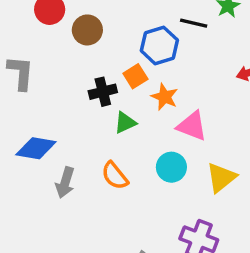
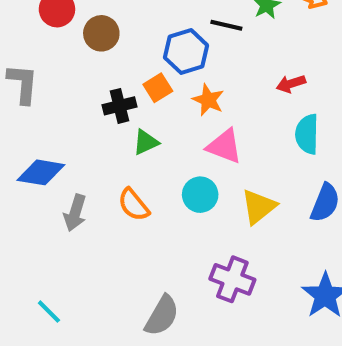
orange star: (165, 97) -> (208, 100), moved

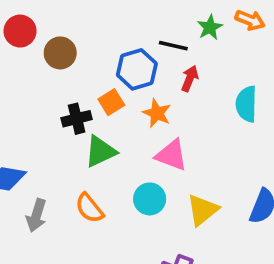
red arrow: (291, 84) -> (190, 78), moved, turned 130
cyan semicircle: (307, 134) -> (246, 104), moved
green triangle: (146, 142) -> (100, 151), size x1.4

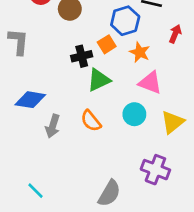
red arrow: (190, 78) -> (175, 34), moved

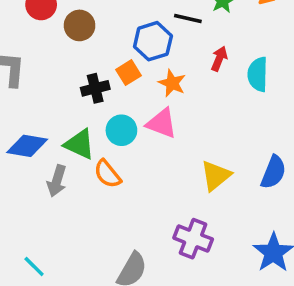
green triangle: (99, 80) -> (80, 144), moved, turned 50
pink triangle: (150, 83) -> (162, 123), moved
cyan circle: (134, 114) -> (121, 130), moved

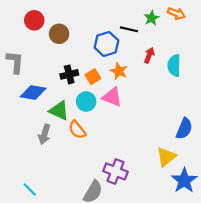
orange square: (128, 73) -> (93, 77), moved
blue diamond: (27, 146) -> (33, 92), moved
yellow triangle: (216, 176) -> (166, 157), moved
purple cross: (193, 239) -> (115, 171), moved

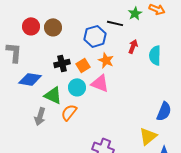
red circle: (34, 20) -> (31, 26), moved
orange semicircle: (77, 130) -> (69, 112), turned 78

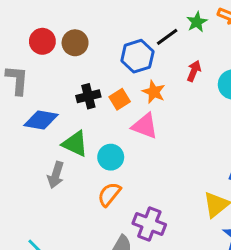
black line: (115, 23) -> (167, 37), turned -49
cyan circle: (77, 87) -> (111, 157), moved
orange semicircle: (69, 112) -> (109, 194), moved

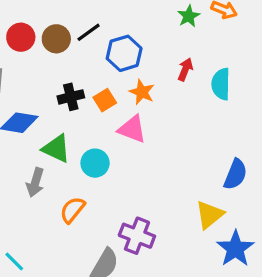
black line: (167, 37) -> (89, 32), moved
orange semicircle: (109, 194) -> (72, 210), moved

